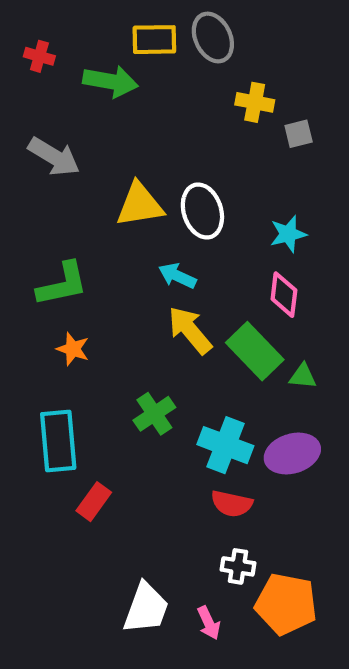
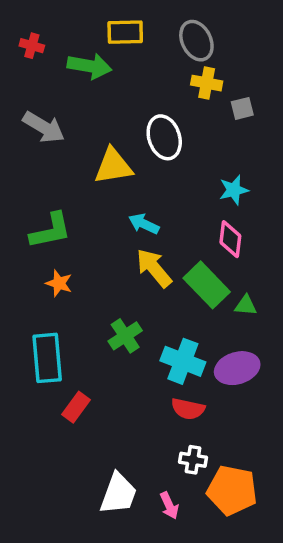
gray ellipse: (213, 38) -> (196, 41), moved
white ellipse: (202, 211) -> (164, 137), moved

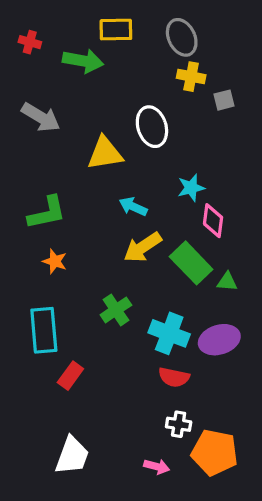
cyan star: (234, 190) -> (191, 188), moved
yellow arrow: (154, 268) -> (143, 247), turned -84
white trapezoid: (118, 494) -> (72, 456), moved
pink arrow: (169, 506) -> (157, 467), turned -50

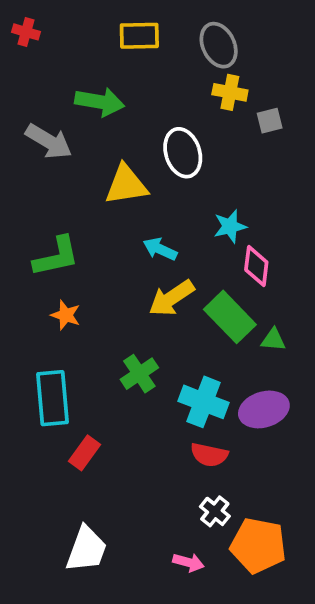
red cross: (30, 42) -> (26, 32), moved
green arrow: (83, 61) -> (100, 102), moved
white cross: (179, 424) -> (215, 511), turned 30

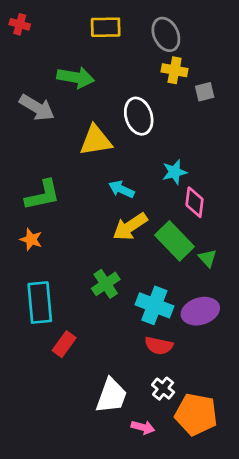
orange star: (66, 315) -> (31, 239), moved
green triangle: (273, 340) -> (207, 258), turned 42
white trapezoid: (86, 549) -> (111, 396), moved

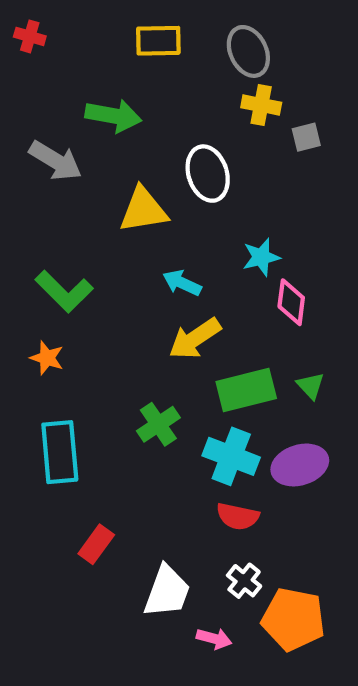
green L-shape: (43, 195) -> (64, 291), turned 57
green rectangle: (175, 241) -> (246, 390), moved, turned -60
red rectangle: (64, 344) -> (96, 544), moved

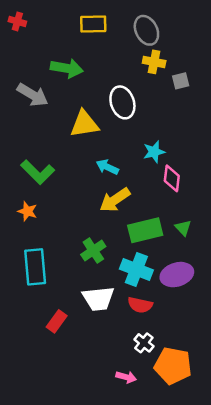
white trapezoid: (167, 591) -> (98, 299), moved, turned 64

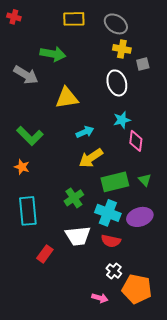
gray ellipse: (146, 30) -> (116, 24), turned -30
white ellipse: (122, 102) -> (117, 83), moved
cyan arrow: (107, 167) -> (85, 132), turned 132

